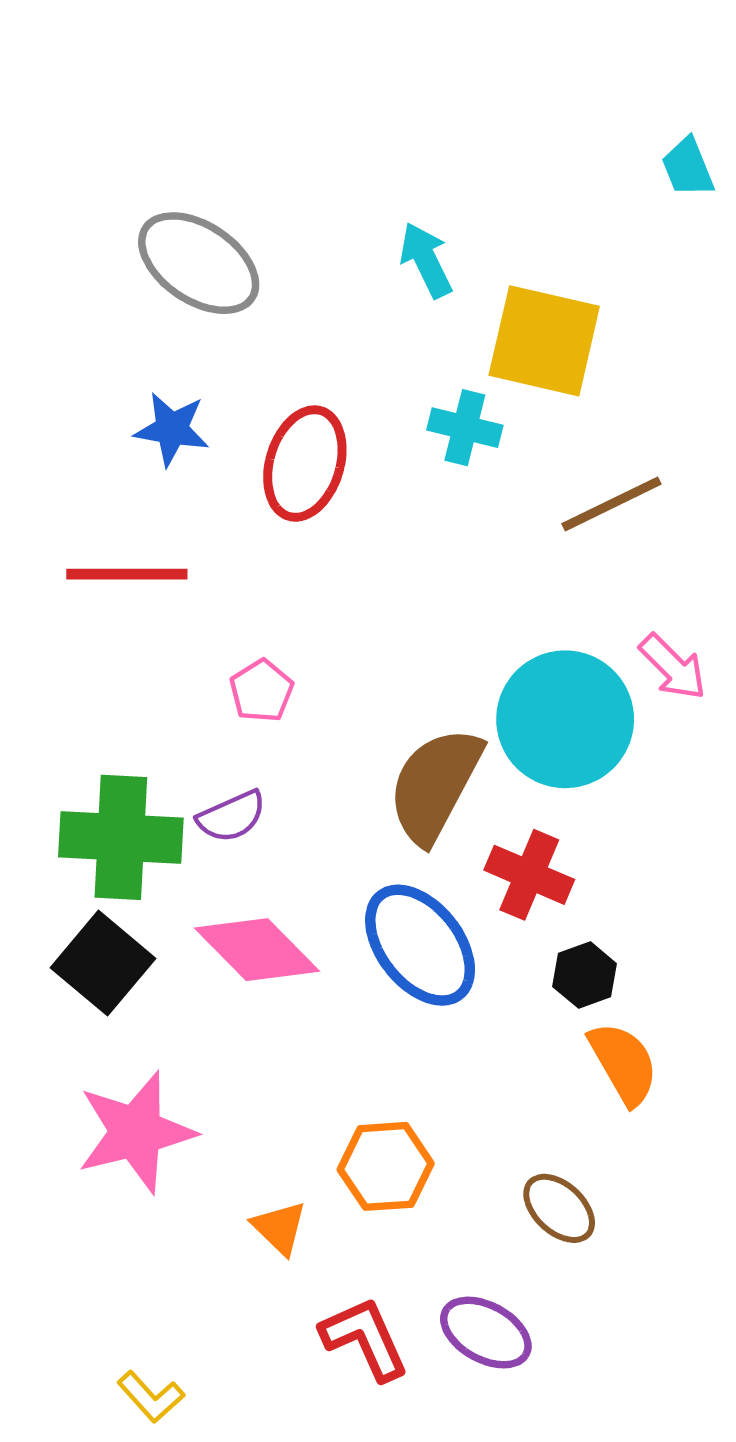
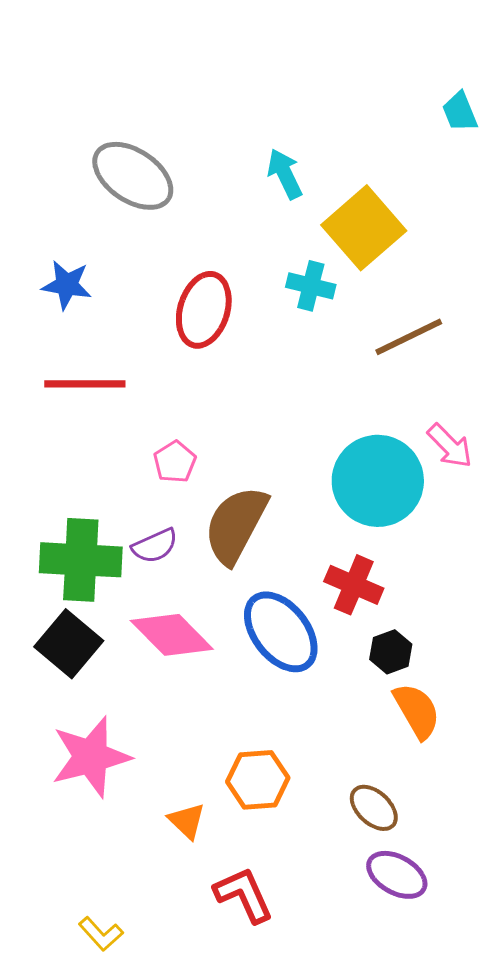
yellow square: (544, 341) -> (364, 228), turned 36
blue star: (172, 429) -> (67, 285), moved
brown semicircle: (435, 785) -> (236, 525), moved
purple ellipse: (486, 1333) -> (397, 875), moved

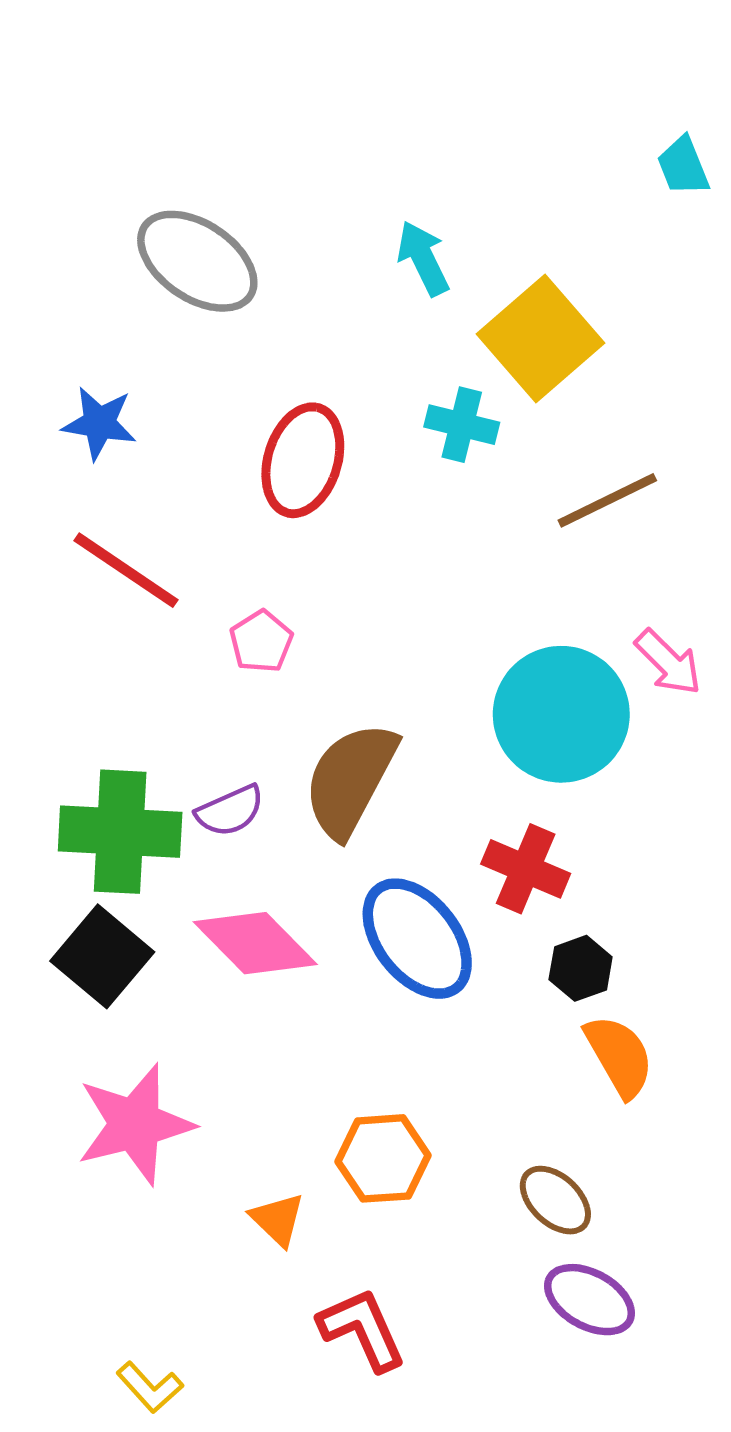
red line: (85, 384) -> (126, 570), turned 34
pink pentagon: (175, 462) -> (261, 642), moved

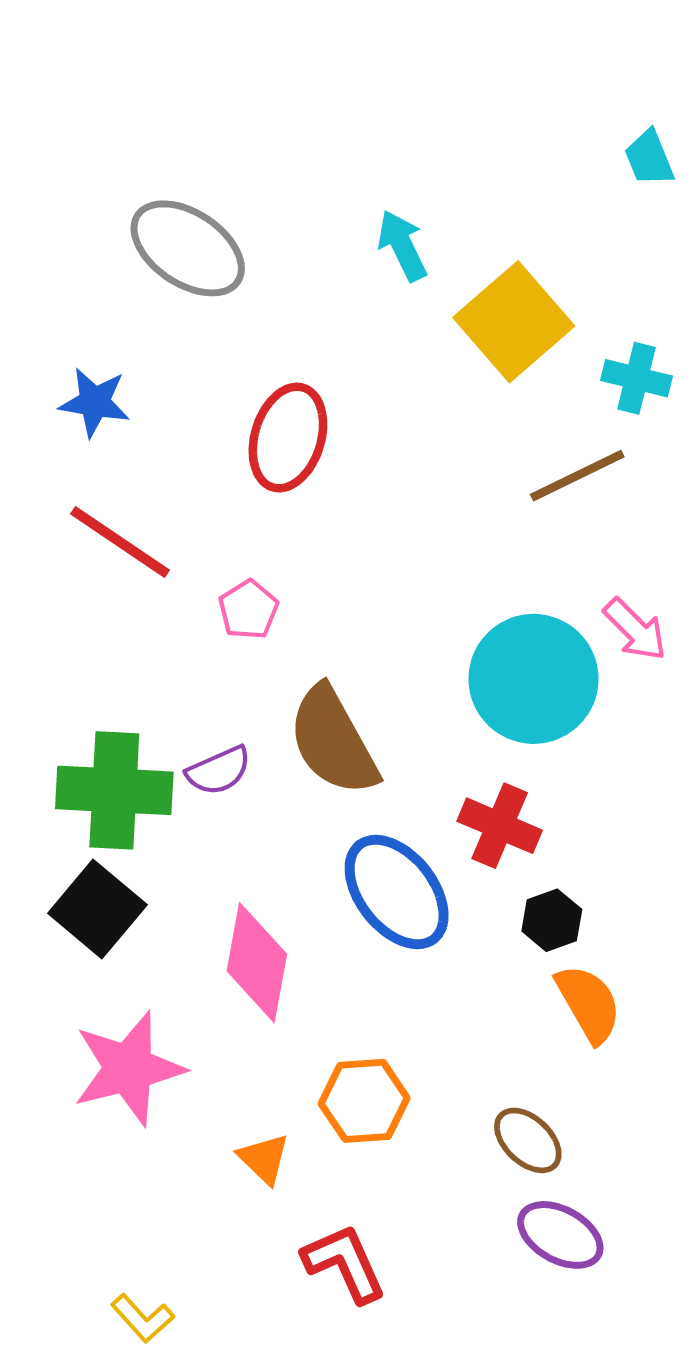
cyan cross: (462, 425) -> (637, 378), moved
brown semicircle: (350, 780) -> (333, 741), turned -57
pink diamond: (255, 943) -> (257, 963), moved, turned 55

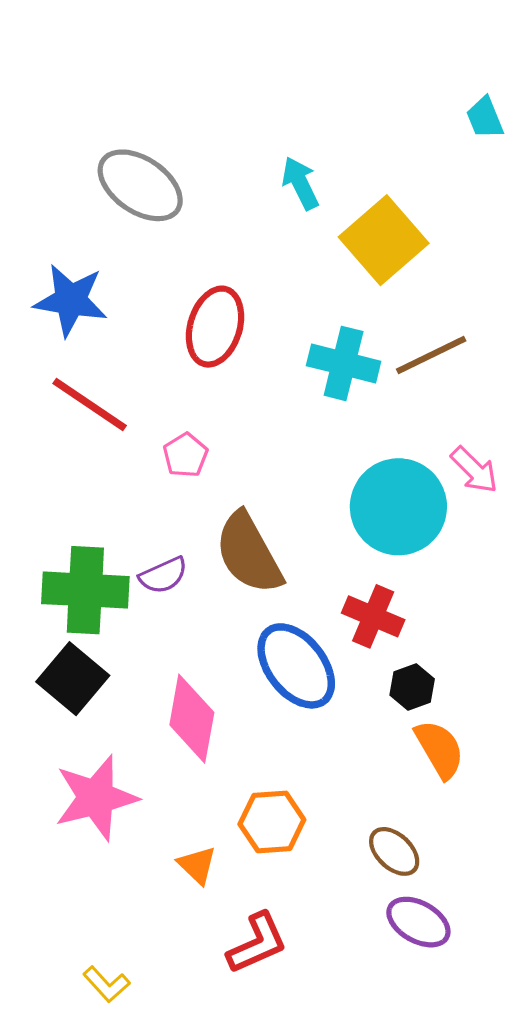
cyan cross: (637, 378) -> (344, 363), moved, size x1.4
blue star: (95, 402) -> (71, 300), size x1.4
red L-shape: (344, 1263) -> (257, 943), turned 90

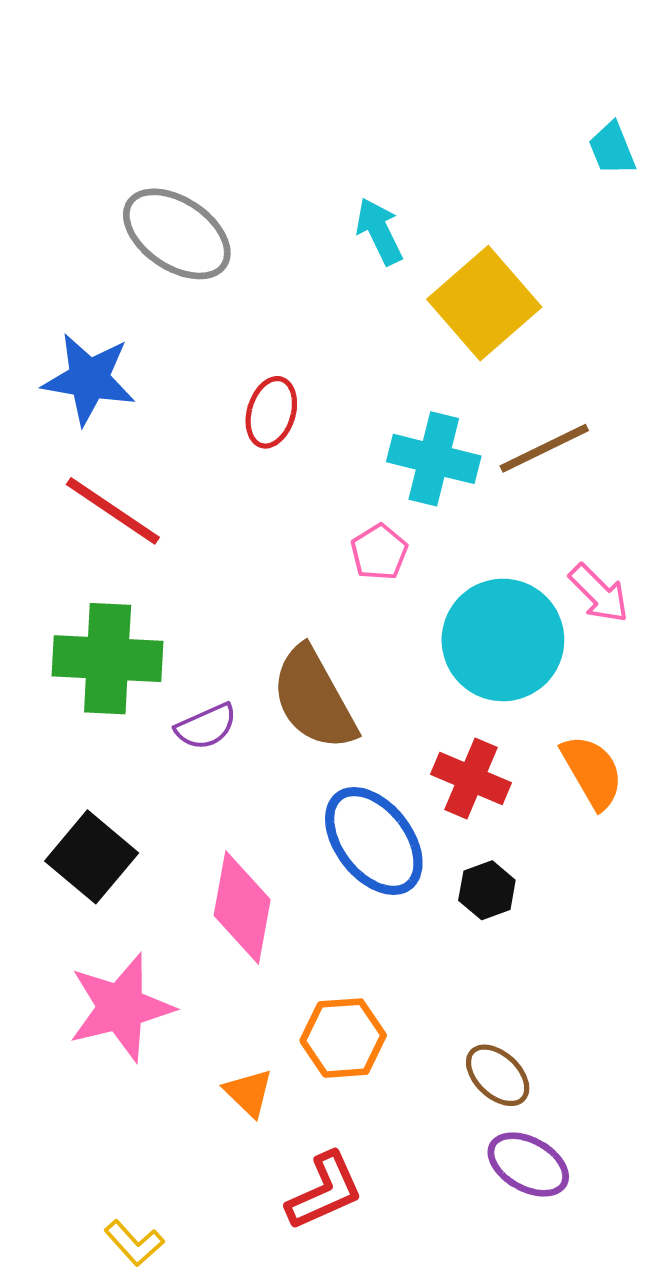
red ellipse: (215, 327) -> (271, 412), size x0.7
pink pentagon: (185, 455) -> (379, 552), moved
green cross: (85, 590) -> (108, 659), moved
black hexagon: (412, 687) -> (487, 890), moved
orange semicircle: (440, 749) -> (592, 772), moved

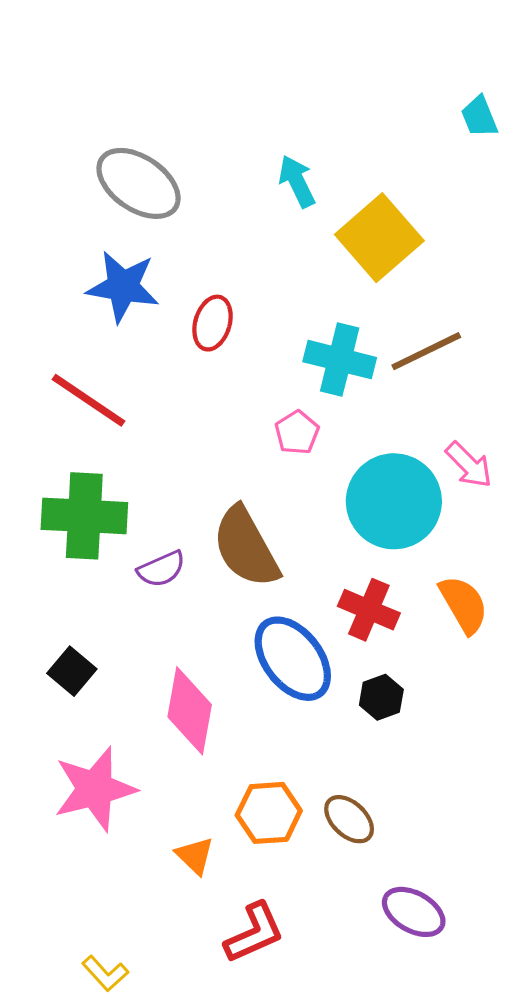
blue star: (89, 379) -> (123, 287), moved
black square: (92, 857) -> (72, 671), size x0.7
brown ellipse: (498, 1075) -> (349, 819), moved

